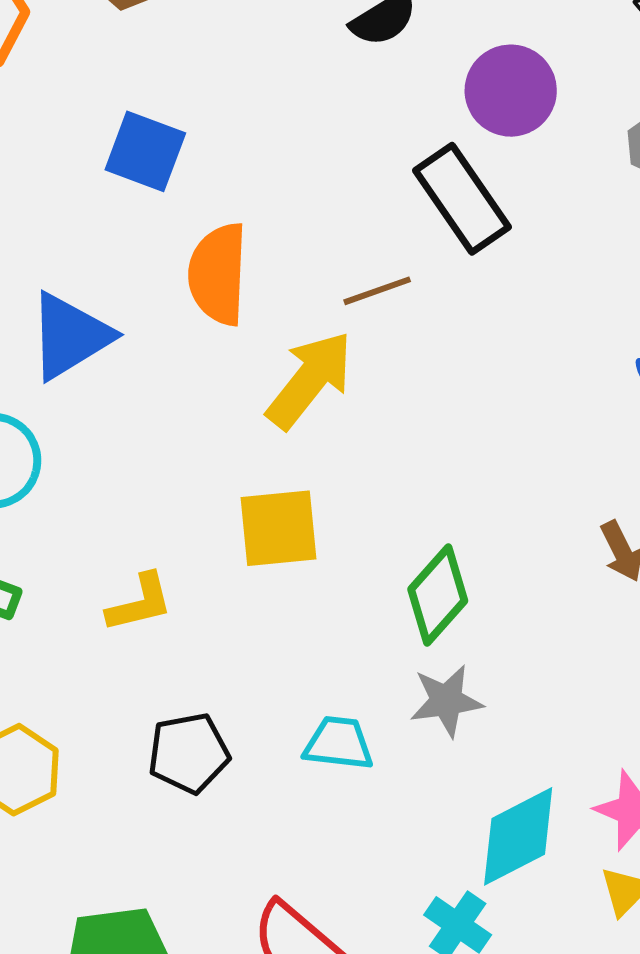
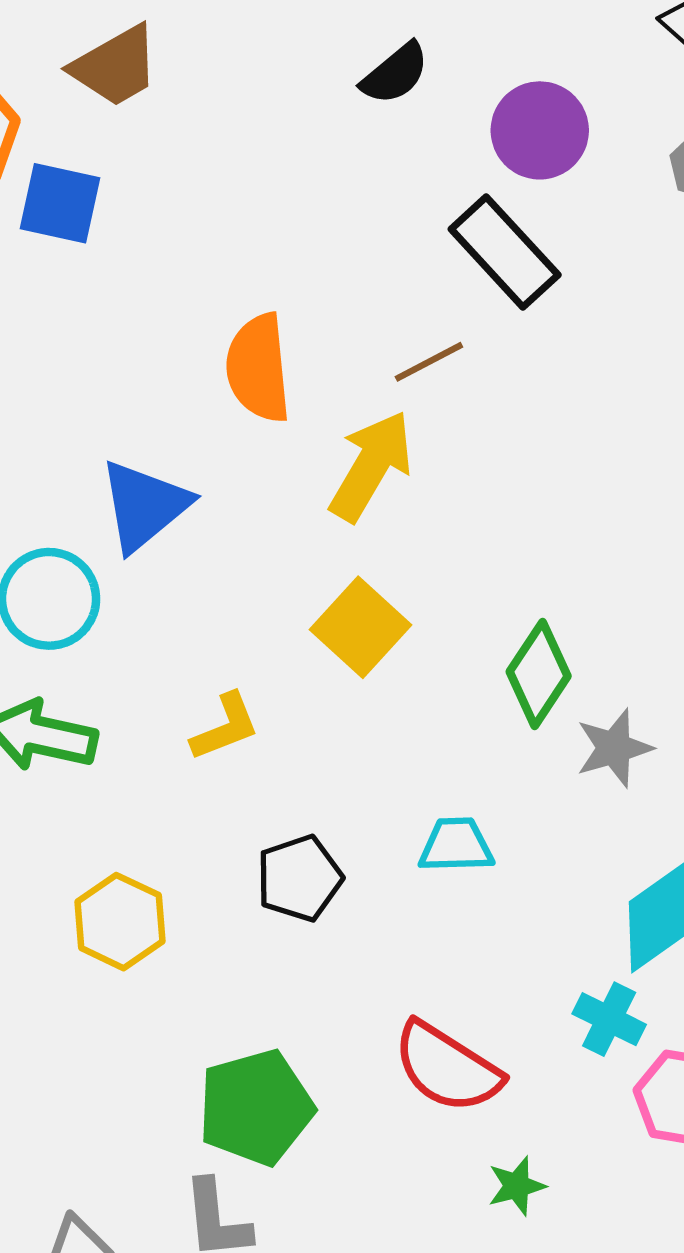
blue square: (145, 151) -> (60, 203), moved
blue triangle: (70, 336) -> (144, 506), moved
yellow square: (279, 528) -> (360, 627), turned -34
gray star: (446, 701) -> (614, 748), moved

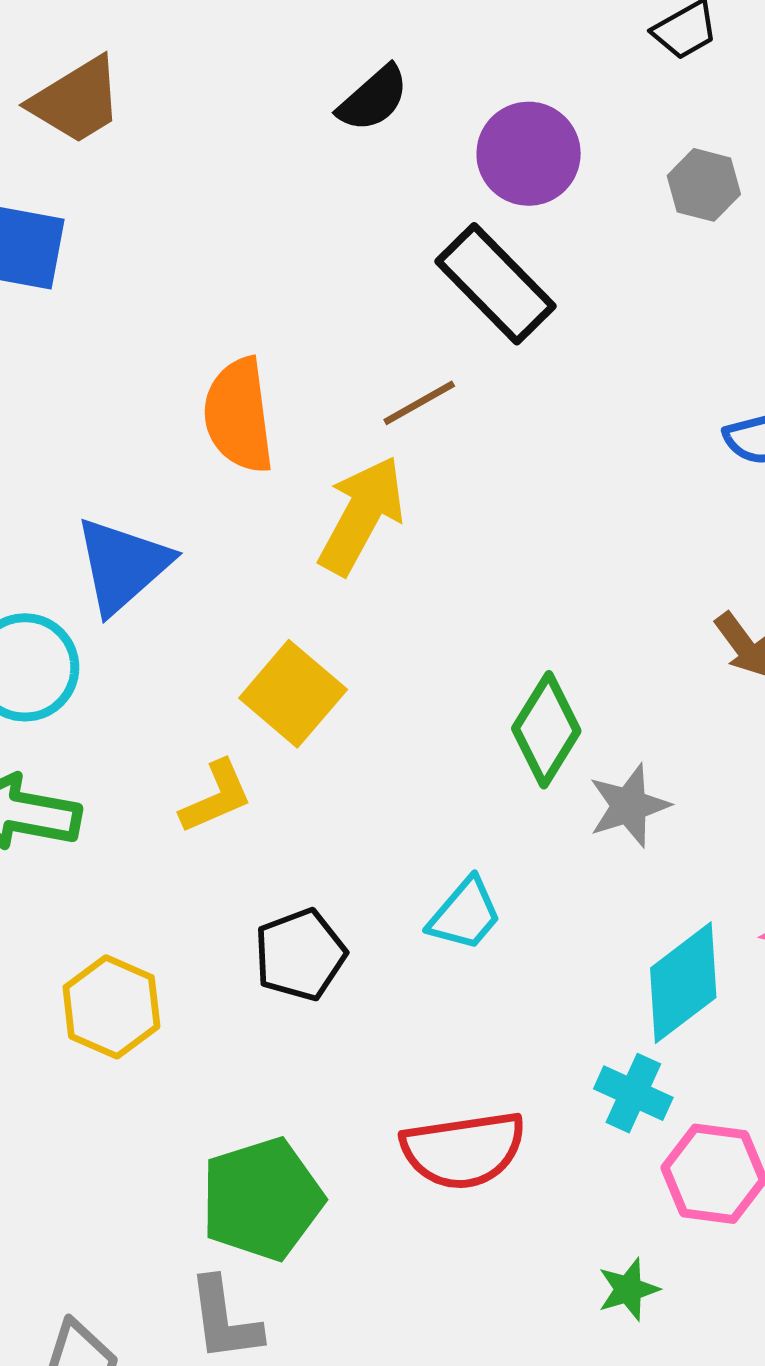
yellow square: (360, 627) -> (293, 694), moved
cyan trapezoid: (456, 845) -> (465, 914), turned 134
red semicircle: (447, 1067) -> (463, 1150), turned -39
green star: (517, 1186) -> (628, 1289), moved

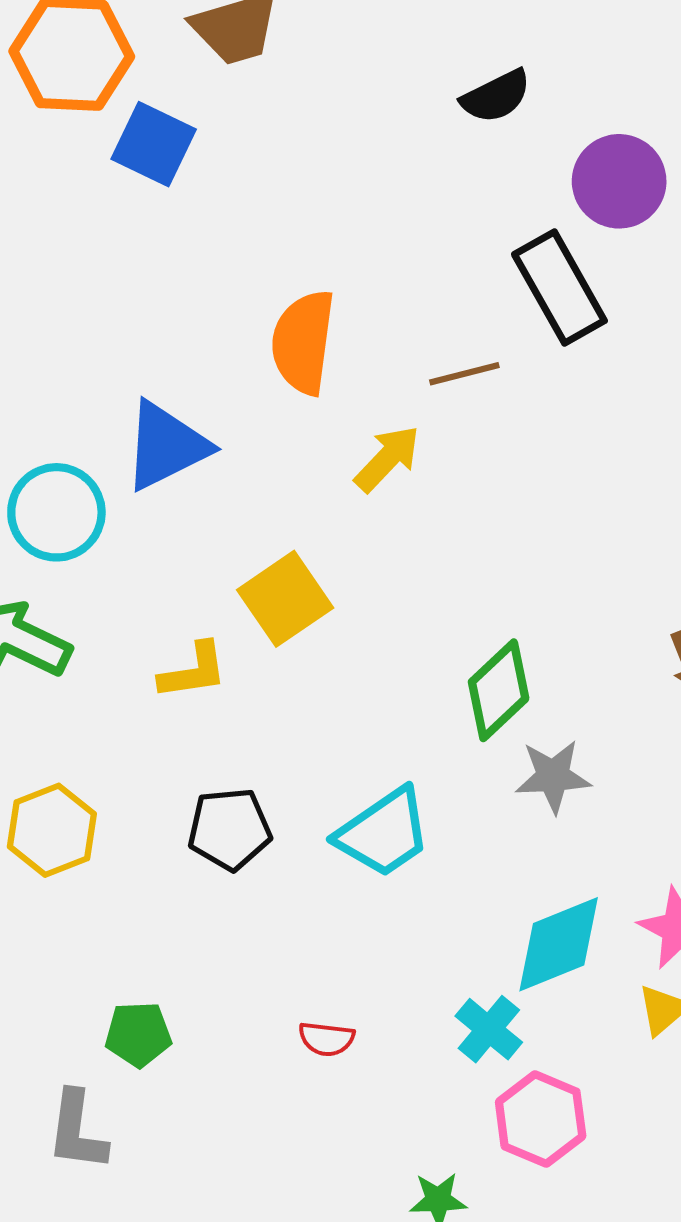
yellow arrow: (361, 515) -> (387, 459), size x0.7
cyan trapezoid: (465, 914) -> (384, 833), size x1.4
red semicircle: (463, 1150) -> (326, 1039), size x0.5
green pentagon: (262, 1199) -> (138, 1034), size x0.6

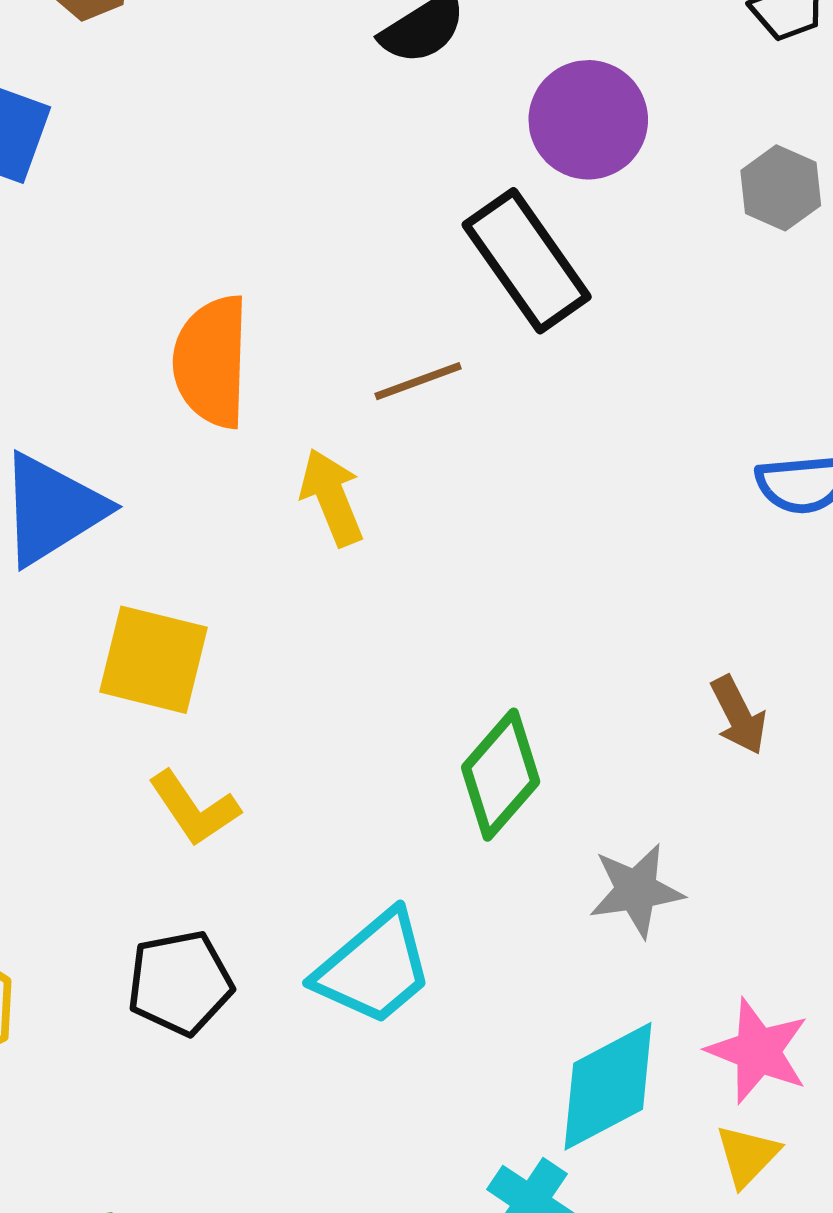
yellow arrow: (387, 459) -> (332, 497), turned -60
yellow square: (285, 599) -> (153, 660), moved, turned -36
yellow L-shape: (193, 671) -> (194, 808), moved, turned 70
gray star: (553, 776) -> (636, 890), moved

